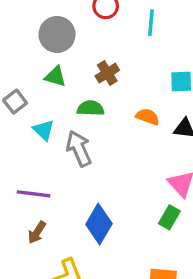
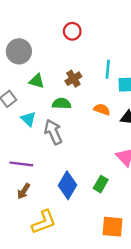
cyan line: (151, 23) -> (108, 69), moved
gray circle: (57, 34) -> (19, 51), moved
green rectangle: (169, 217) -> (101, 184), moved

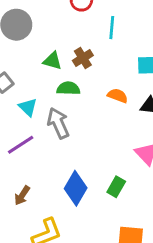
cyan line: (108, 69) -> (112, 28), moved
green triangle: (37, 81) -> (52, 61), moved
purple line: (21, 164) -> (21, 145), moved, turned -40

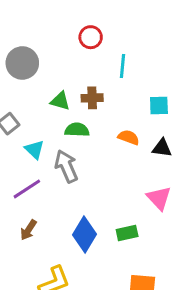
brown cross: (83, 58) -> (92, 98), turned 30
green rectangle: (116, 187) -> (127, 233), turned 48
brown arrow: (22, 195) -> (28, 230), moved

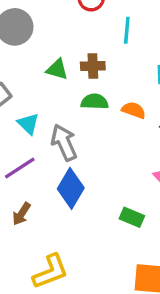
green semicircle: (77, 130) -> (95, 102), moved
green rectangle: (127, 233) -> (132, 217), turned 35
blue diamond: (85, 235) -> (71, 188), moved

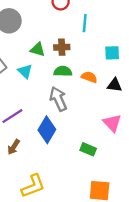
cyan triangle: (28, 124) -> (25, 71), moved
gray arrow: (64, 142) -> (58, 99), moved

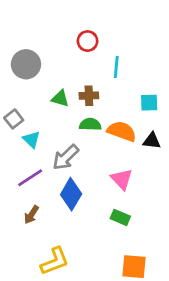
cyan triangle: (25, 71) -> (31, 139), moved
orange semicircle: (89, 77) -> (122, 131), size x1.5
gray arrow: (58, 99) -> (66, 157), moved, turned -110
pink triangle: (112, 123) -> (122, 179), moved

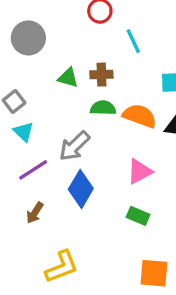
cyan line: (116, 67) -> (133, 41), turned -30
cyan triangle: (31, 139) -> (24, 132), moved
pink triangle: (122, 179) -> (140, 171), turned 45

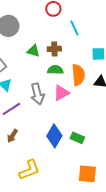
orange semicircle: (140, 116) -> (78, 75), turned 65
gray arrow: (74, 146) -> (37, 94), turned -60
pink triangle: (140, 171) -> (61, 93), moved
blue diamond: (81, 189) -> (54, 136), moved

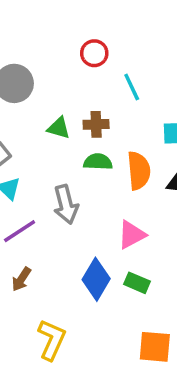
pink triangle: (61, 93) -> (132, 235), moved
yellow L-shape: (29, 170) -> (52, 340), turned -45

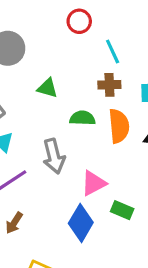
brown cross: (96, 124) -> (109, 85), moved
pink triangle: (132, 235) -> (94, 183), moved
green rectangle: (137, 283) -> (122, 210), moved

